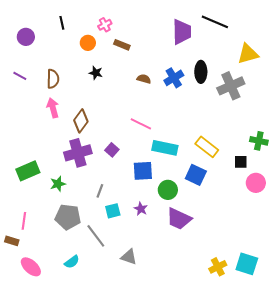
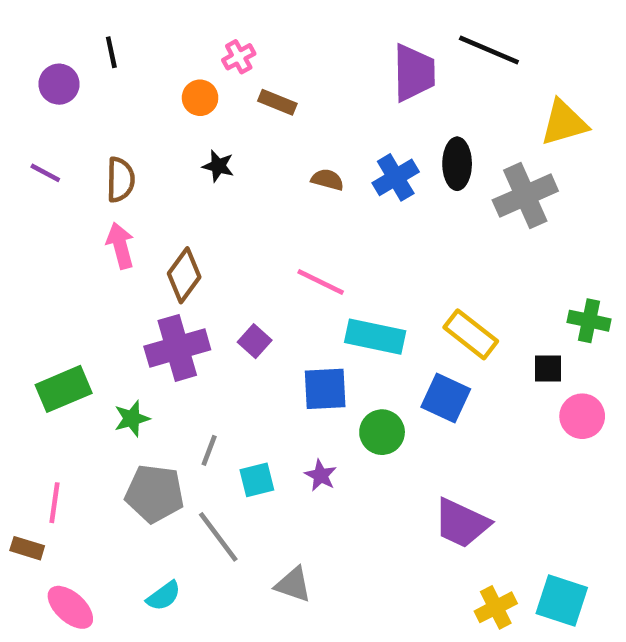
black line: (62, 23) -> (111, 52), moved
gray line: (100, 191) -> (209, 450), moved
purple trapezoid: (179, 219) -> (462, 523), moved

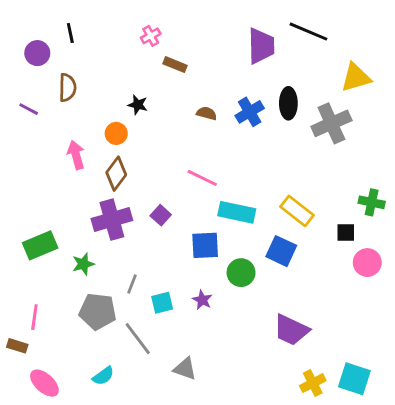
orange circle: (200, 98) -> (116, 133), moved
brown semicircle: (120, 180) -> (67, 88), moved

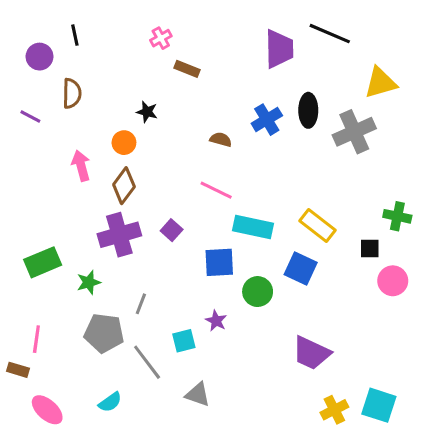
brown semicircle: (207, 113) -> (221, 139), moved
cyan square: (162, 303) -> (184, 341), moved

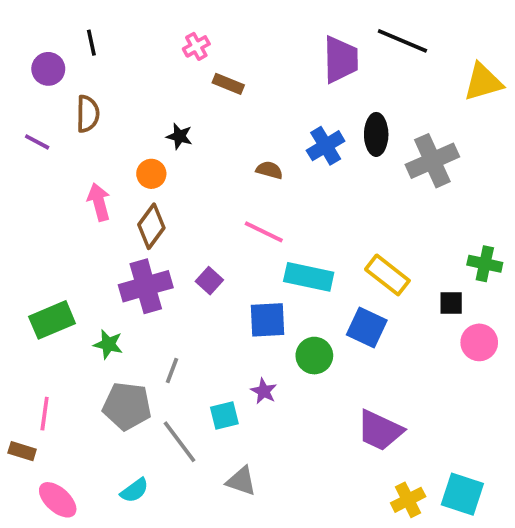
yellow triangle: (380, 83) -> (483, 82), moved
green star: (89, 282) -> (108, 344), turned 30

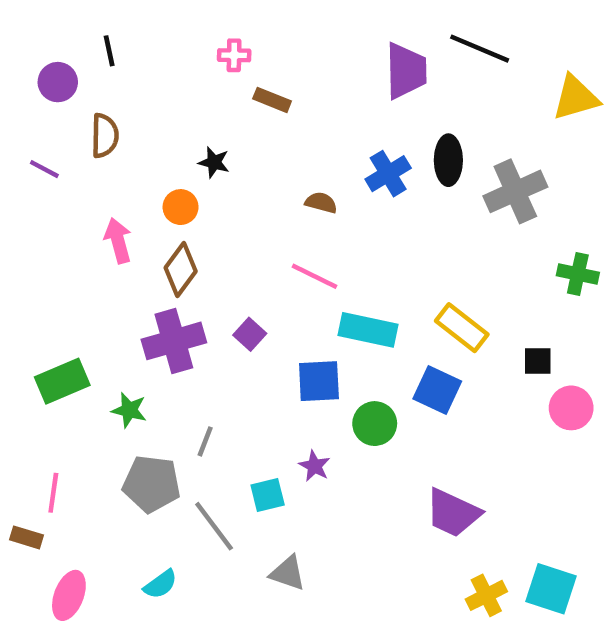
pink cross: (196, 46) -> (234, 55), turned 30
green cross: (485, 264) -> (578, 274), moved
pink ellipse: (58, 500) -> (69, 595), turned 69

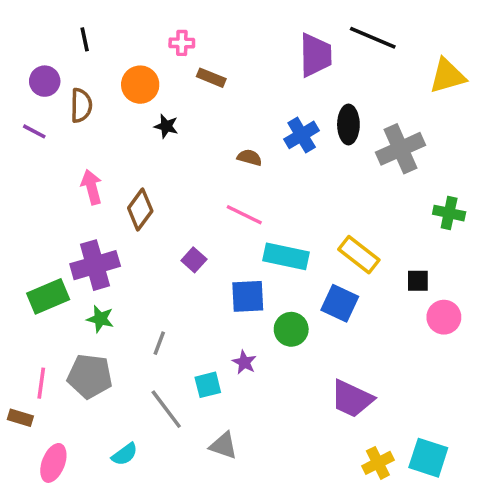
purple circle: (58, 82) -> (45, 81), moved
orange circle: (181, 207) -> (140, 85), moved, size x1.4
purple cross: (174, 341) -> (95, 265), moved
gray pentagon: (152, 484) -> (90, 376), moved

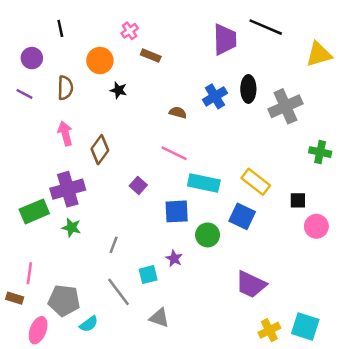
pink cross: (182, 43) -> (130, 31), turned -35
brown semicircle: (81, 105) -> (65, 88), moved
gray pentagon: (90, 376) -> (64, 301), moved

